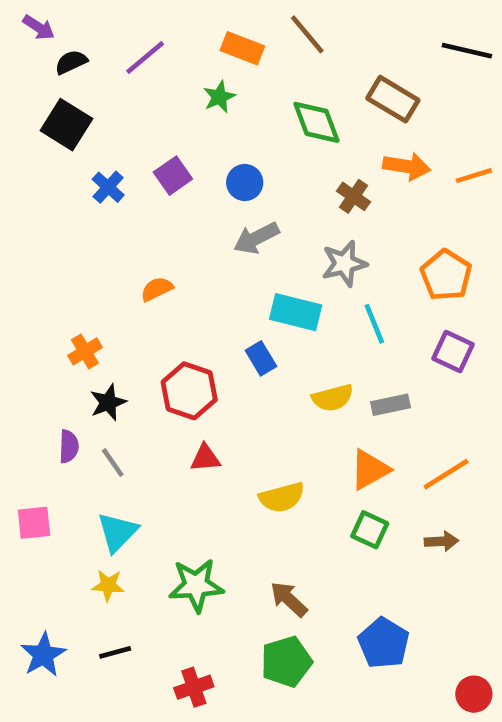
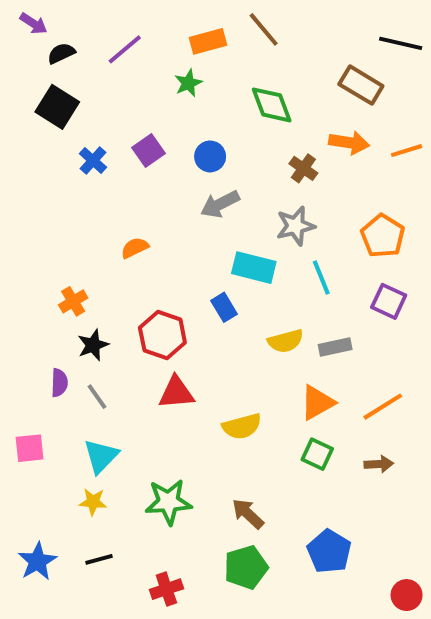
orange rectangle: (242, 48) -> (208, 41), turned -36
brown rectangle: (393, 99) -> (361, 85), moved
red triangle: (205, 458) -> (176, 393), size x1.4

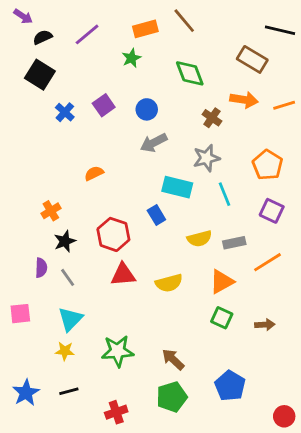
orange line: (383, 407) -> (268, 262), moved
yellow semicircle: (242, 426) -> (169, 283), moved

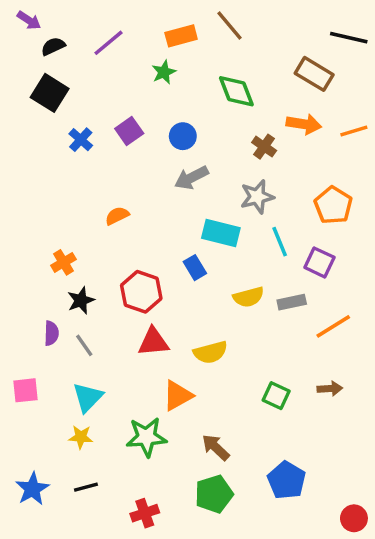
purple square: (272, 211) -> (319, 262), moved
orange triangle: (222, 282) -> (178, 396), moved
brown arrow: (265, 325) -> (330, 389), moved

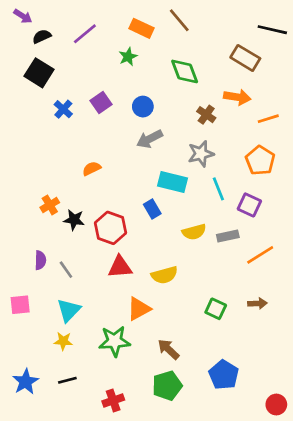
orange rectangle: (181, 36) -> (141, 28), turned 40
orange line: (354, 131) -> (268, 119), moved
black star: (81, 300) -> (74, 220), moved, turned 30

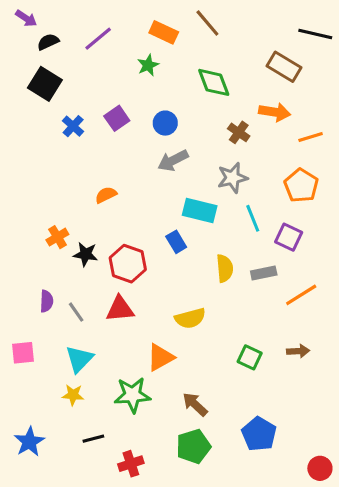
yellow semicircle: (194, 232) -> (225, 268), turned -80
red triangle: (120, 267) -> (120, 309), moved
black line: (67, 380) -> (93, 439), moved

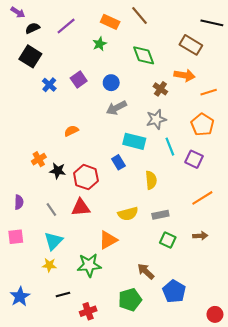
gray rectangle: (264, 273) -> (160, 215), moved
purple semicircle: (46, 301) -> (19, 202), moved
brown arrow: (195, 404) -> (146, 271), moved

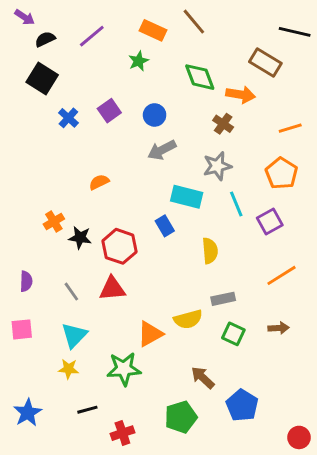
orange arrow: (185, 75) -> (241, 95), moved
purple square: (194, 159) -> (270, 222), turned 36
yellow semicircle: (128, 214) -> (188, 319), moved

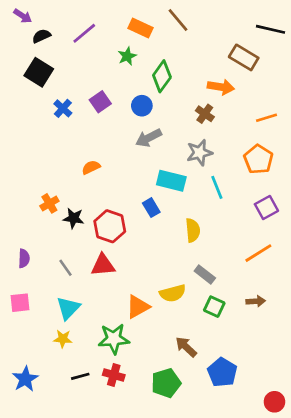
green diamond: (200, 77) -> (162, 76), moved, turned 56
purple square: (270, 222) -> (266, 208), moved
gray rectangle: (223, 299) -> (205, 274), turned 50
red cross: (122, 433) -> (114, 375), moved, turned 35

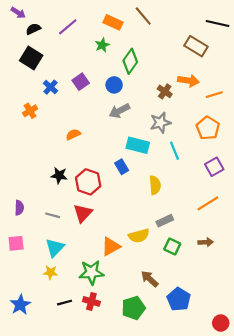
orange arrow: (221, 87) -> (188, 81), moved
orange cross: (49, 203) -> (30, 111), moved
red triangle: (103, 265) -> (83, 213), turned -42
gray line: (65, 268) -> (53, 215), turned -40
gray rectangle: (205, 274) -> (165, 221), turned -63

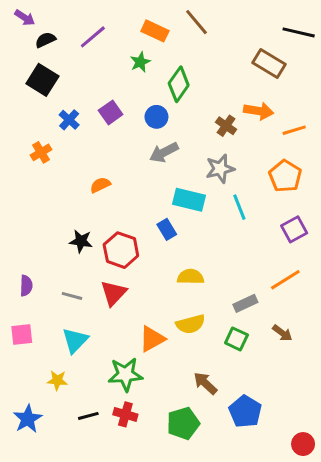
yellow semicircle: (155, 185) -> (191, 277), moved, turned -84
gray rectangle: (165, 221) -> (245, 303), moved
brown arrow: (206, 242) -> (282, 333), turned 40
yellow star: (51, 272) -> (57, 380), moved

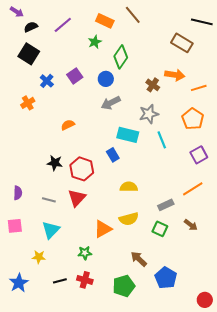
green star: (125, 374) -> (85, 253), size x0.6

